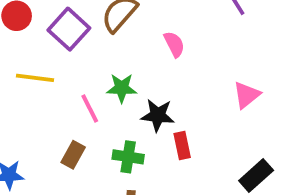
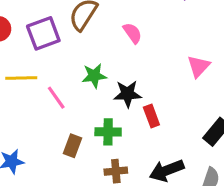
purple square: (69, 29) -> (43, 33), turned 36
pink line: (90, 108) -> (56, 98), moved
brown rectangle: (73, 155) -> (72, 146), moved

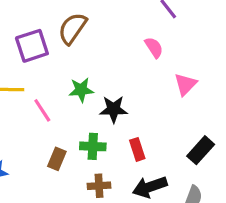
pink semicircle: (132, 33) -> (154, 47), moved
red rectangle: (151, 116) -> (137, 149), moved

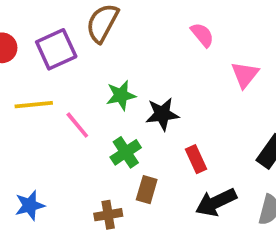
green cross: (93, 146) -> (126, 152), moved, turned -30
brown rectangle: (57, 159) -> (147, 190), moved
brown cross: (99, 186) -> (108, 215), moved

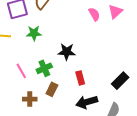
pink triangle: (245, 75) -> (115, 12), moved
green star: (121, 95) -> (34, 33), moved
pink line: (77, 125) -> (21, 71), moved

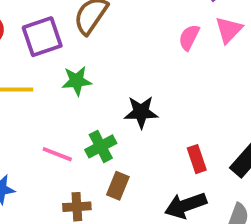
pink semicircle: (94, 14) -> (189, 37), turned -120
pink line: (21, 71) -> (57, 154), turned -35
red rectangle: (80, 78) -> (197, 159), moved

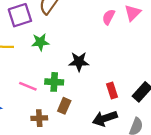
green cross: (101, 146) -> (54, 82), turned 30

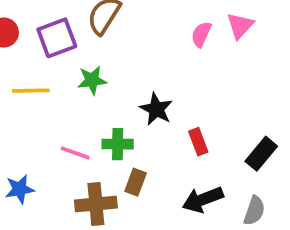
black star: (79, 62) -> (156, 109), turned 30
red rectangle: (112, 91) -> (198, 142), moved
brown cross: (39, 118) -> (96, 204), size x1.5

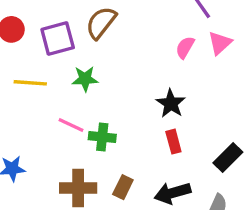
black star: (156, 109) -> (171, 103), moved
pink line: (75, 153) -> (71, 125), moved
brown rectangle: (136, 182) -> (123, 187), moved

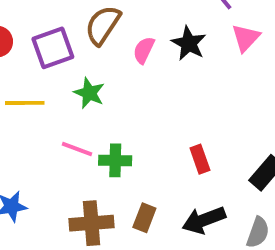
pink semicircle: (185, 47) -> (144, 50), moved
green star: (85, 79) -> (89, 93), turned 30
black star: (171, 103) -> (189, 43), moved

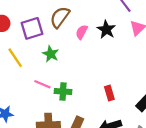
yellow line: (25, 103) -> (15, 58), turned 54

